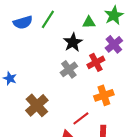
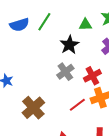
red cross: (96, 62) -> (92, 76), moved
red line: (81, 118) -> (77, 105), moved

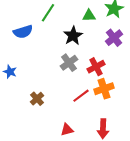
blue semicircle: (19, 25) -> (23, 32), moved
brown cross: (33, 108) -> (37, 99), size x0.6

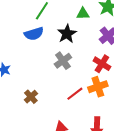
blue semicircle: (23, 32) -> (34, 34), moved
red cross: (96, 67) -> (102, 64), moved, turned -30

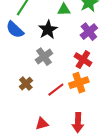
blue semicircle: (34, 34) -> (15, 30), turned 60
brown cross: (31, 97) -> (26, 84), moved

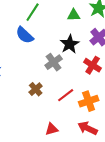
black star: (48, 30) -> (70, 44), moved
orange cross: (79, 83) -> (89, 101), moved
red arrow: (78, 123) -> (88, 128), turned 114

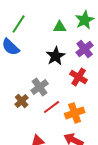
gray cross: (54, 62) -> (40, 87), moved

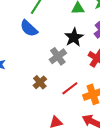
gray cross: (40, 87) -> (58, 56), moved

